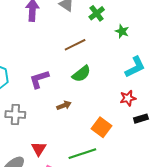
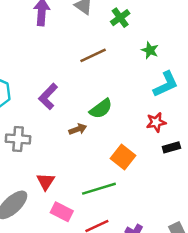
green star: (122, 31) -> (150, 50), moved
green semicircle: (81, 74) -> (101, 109), moved
purple L-shape: (39, 79) -> (48, 97), turned -30

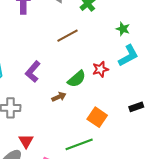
green star: (150, 50) -> (123, 29), moved
red star: (156, 122) -> (100, 69), moved
red triangle: (46, 182) -> (26, 141), moved

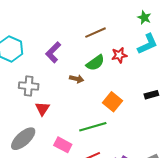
brown line: (67, 36) -> (95, 33), moved
brown arrow: (59, 97) -> (77, 79), turned 32
red triangle: (26, 141) -> (42, 109), moved

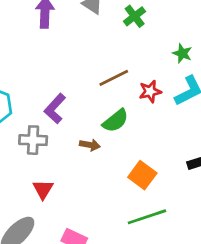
red star: (119, 55) -> (150, 91), moved
gray cross: (29, 86) -> (33, 140), moved
green line: (93, 127) -> (147, 217), moved

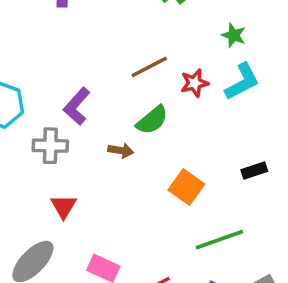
green line: (147, 217) -> (219, 240), moved

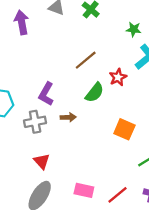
red star: (194, 83) -> (118, 77), moved
brown arrow: (121, 151) -> (68, 117), moved
red triangle: (64, 206) -> (42, 161), moved

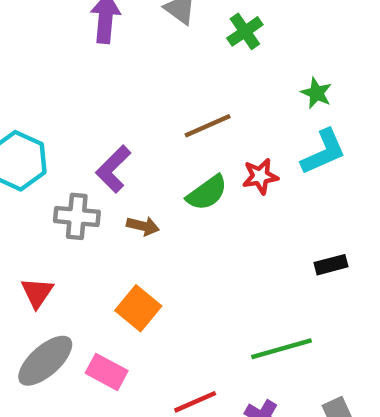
orange square: (124, 129) -> (138, 308), moved
red triangle: (42, 161) -> (37, 293), moved
pink rectangle: (84, 190) -> (107, 372), moved

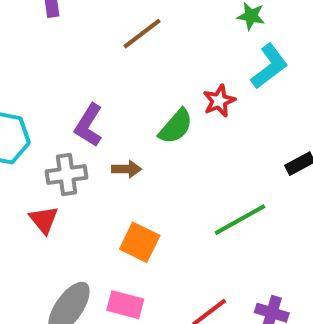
brown line: (208, 126) -> (142, 34), moved
red triangle: (37, 293) -> (44, 220), moved
green line: (282, 349) -> (240, 220), moved

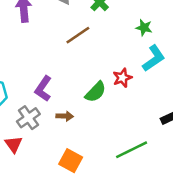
gray cross: (67, 174) -> (28, 118), turned -30

